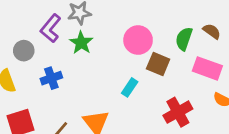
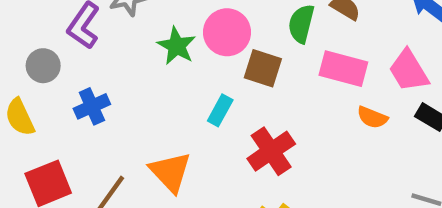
green star: (81, 43) -> (177, 46), moved
red cross: (178, 112) -> (271, 151), moved

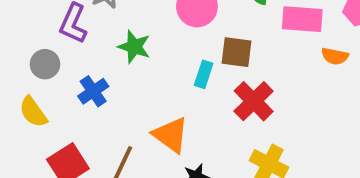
green star: (177, 46) -> (134, 47), moved
brown square: (263, 68) -> (237, 52), moved

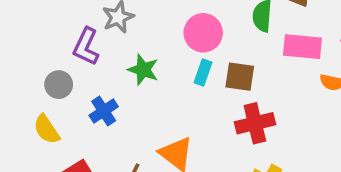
cyan rectangle: (204, 74) -> (203, 72), moved
red cross: (254, 101) -> (255, 123), turned 30

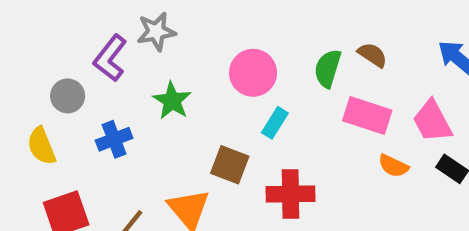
cyan rectangle: (203, 72) -> (275, 123), moved
brown square: (240, 77) -> (230, 165), moved

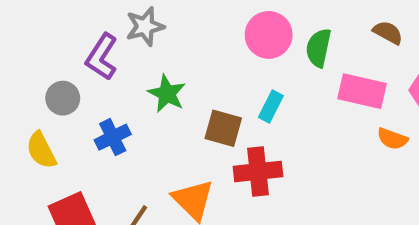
brown semicircle: (373, 55) -> (388, 33), moved
pink circle: (253, 73) -> (269, 35), moved
brown square: (230, 165) -> (223, 128), moved
red cross: (291, 194) -> (258, 172), moved

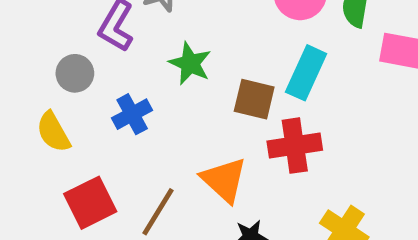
cyan rectangle: (271, 106) -> (306, 73), size x1.5

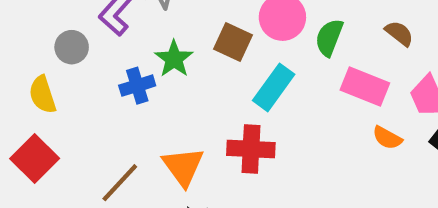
brown square: (254, 99) -> (233, 42), moved
blue cross: (132, 114) -> (137, 86), moved
red square: (90, 203) -> (35, 159), moved, turned -30

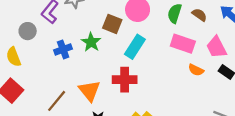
green semicircle: (329, 38) -> (175, 13), moved
green star: (174, 59) -> (91, 42), moved

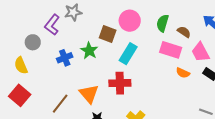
brown semicircle: (199, 15) -> (184, 32), moved

